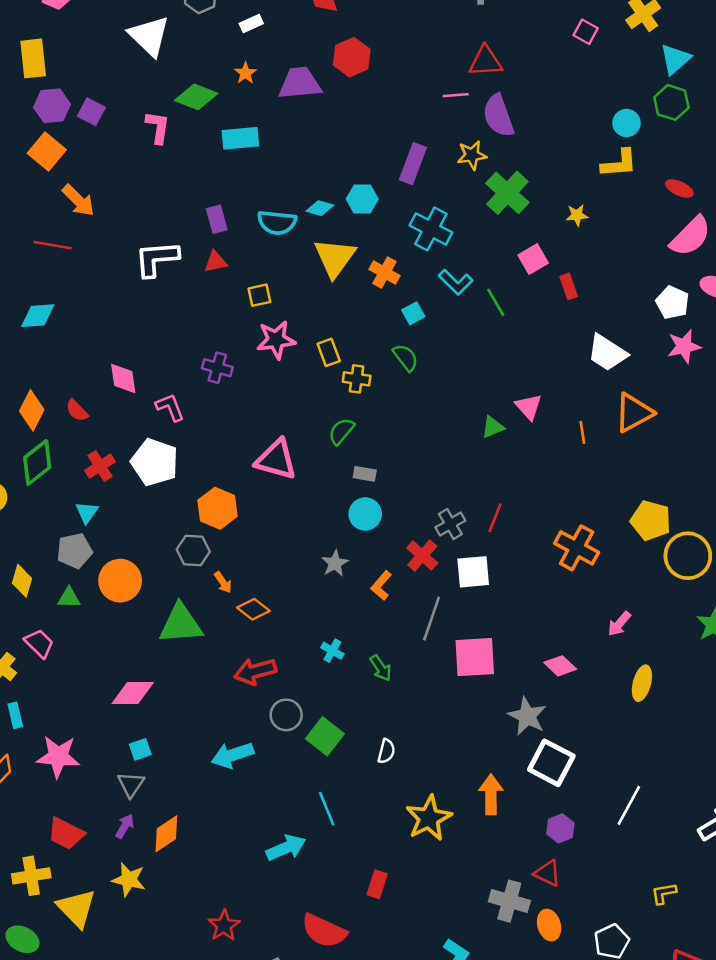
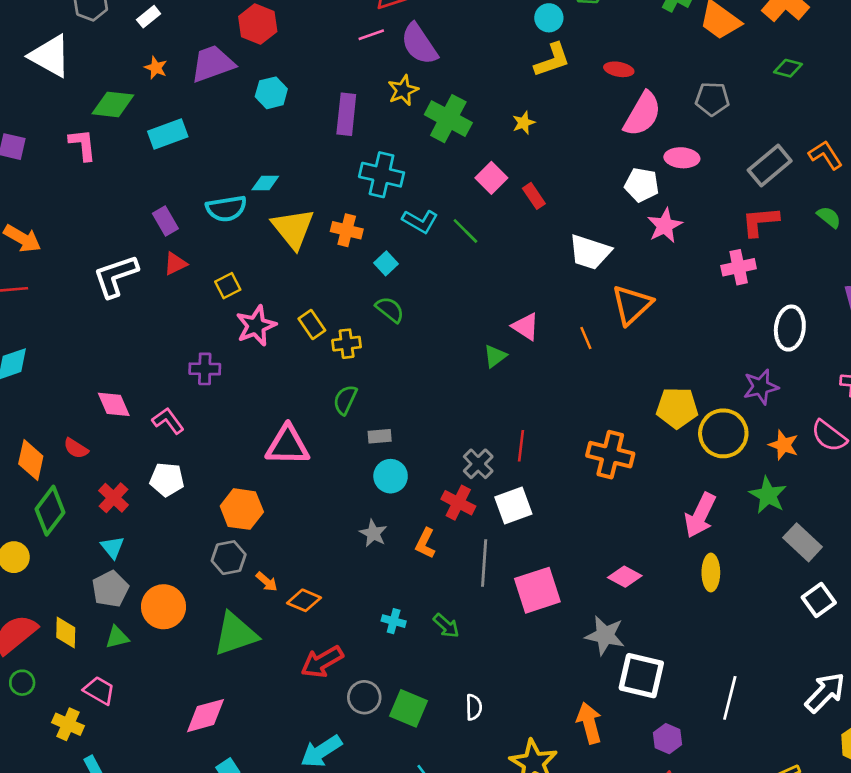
cyan hexagon: (362, 199) -> (271, 93), moved
white pentagon: (155, 462) -> (167, 480), size x0.7
pink arrow: (619, 624) -> (700, 515), moved, size x1.6

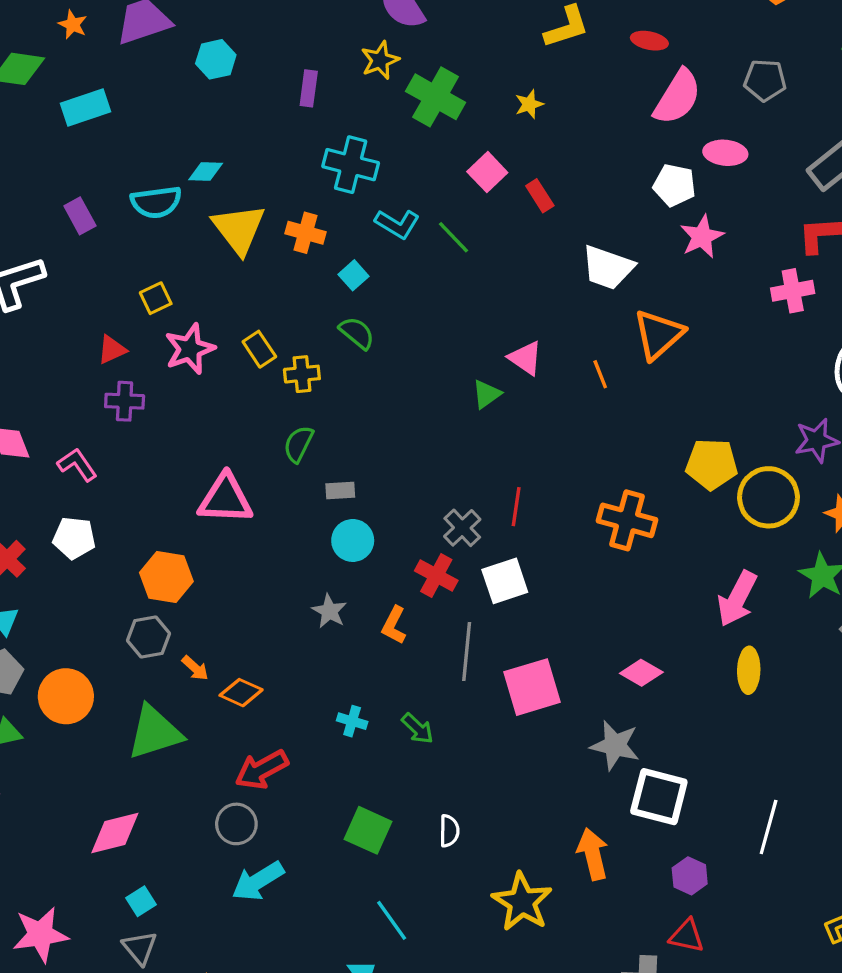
purple rectangle: (346, 114) -> (309, 88), size x0.7
red triangle: (175, 264) -> (112, 350), moved
gray circle: (364, 697) -> (236, 824), moved

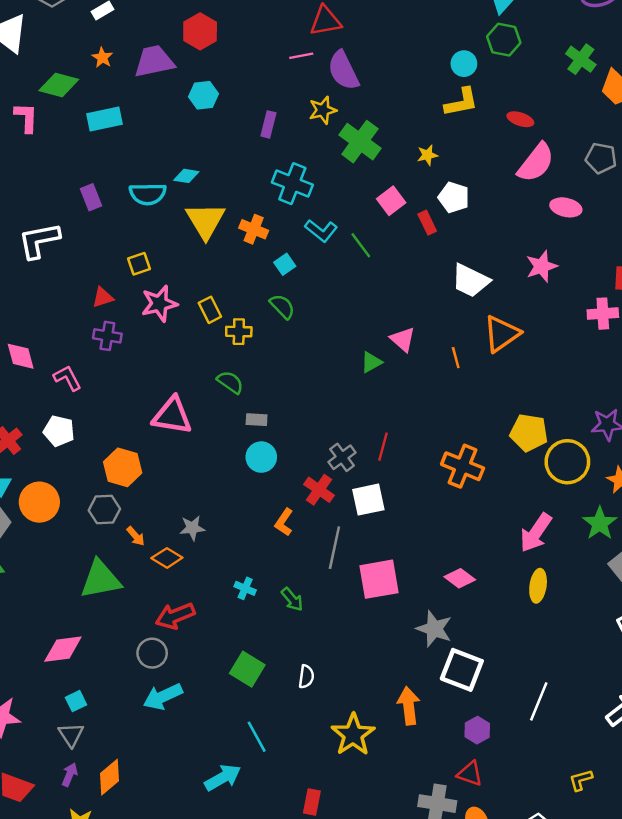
white pentagon: (674, 185) -> (454, 197), moved
green semicircle: (298, 444) -> (230, 382), turned 92
gray star: (329, 611) -> (192, 528), moved, turned 30
orange circle: (66, 696) -> (39, 502), moved

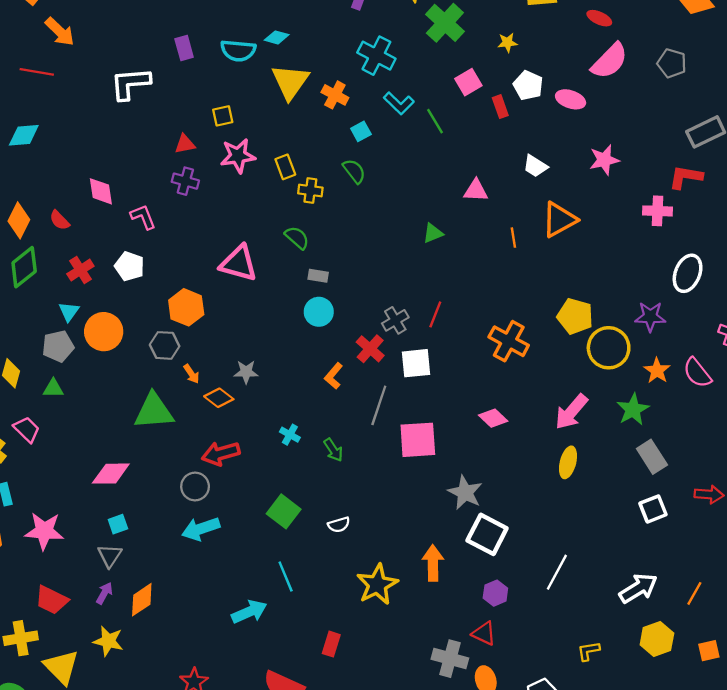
pink ellipse: (566, 207) -> (571, 99), moved
white trapezoid: (470, 281) -> (535, 166), size x0.7
pink triangle: (403, 339) -> (476, 191), moved, turned -45
pink diamond: (460, 578) -> (493, 418), moved
white semicircle: (306, 677) -> (339, 525), turned 60

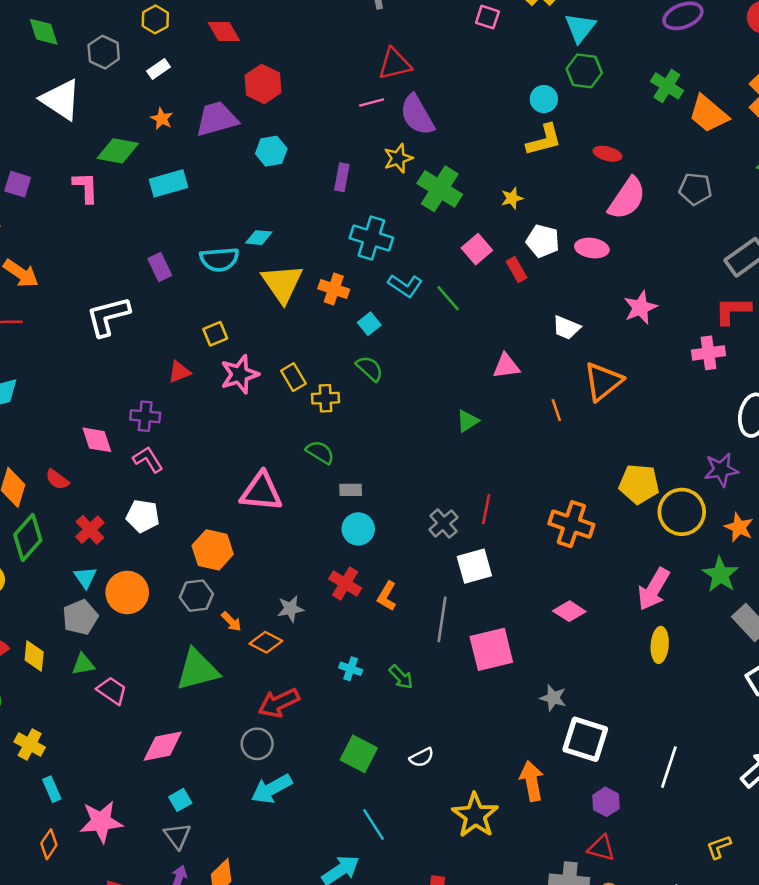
purple cross: (185, 181) -> (145, 416), moved
red cross: (370, 349) -> (345, 583), moved
pink trapezoid: (27, 429) -> (112, 691), moved
gray star: (465, 492) -> (553, 698), size x0.7

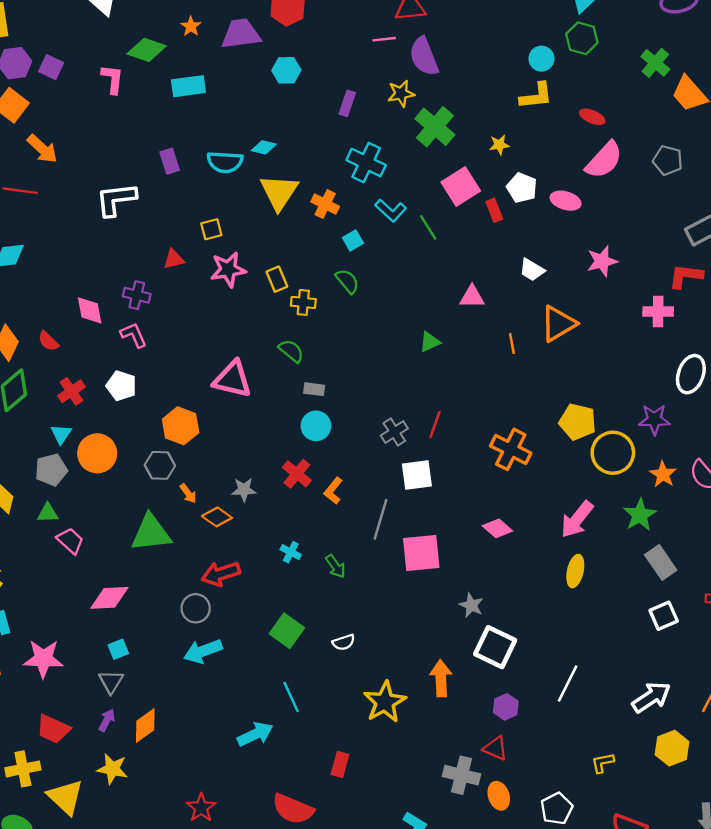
pink square: (477, 249) -> (461, 186), size x1.4

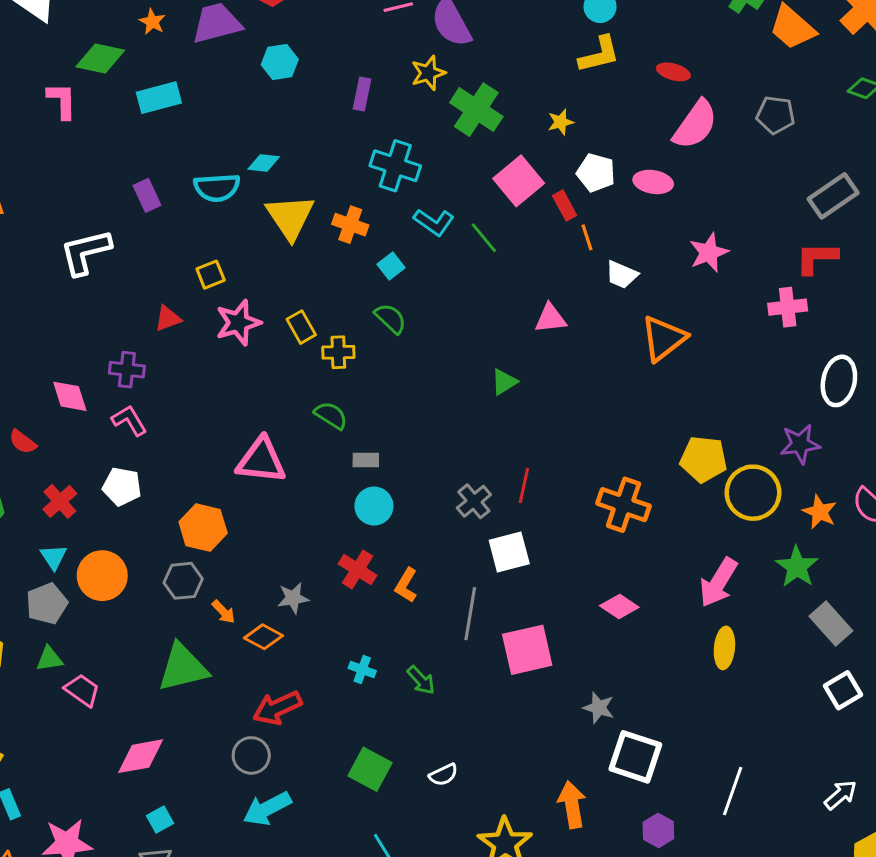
orange line: (512, 344) -> (587, 237), moved
white arrow: (651, 697) -> (840, 795), size x0.7

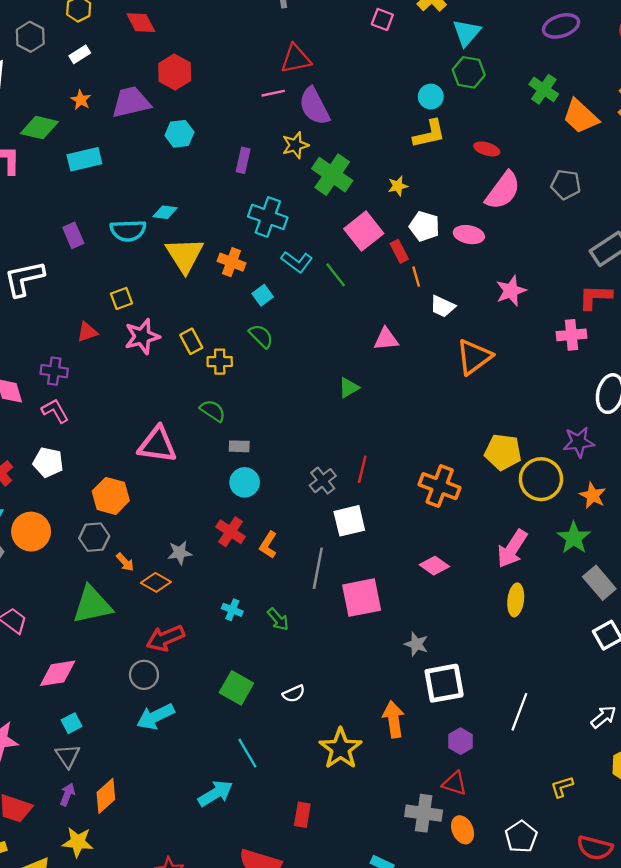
white square: (635, 757) -> (444, 683), turned -30

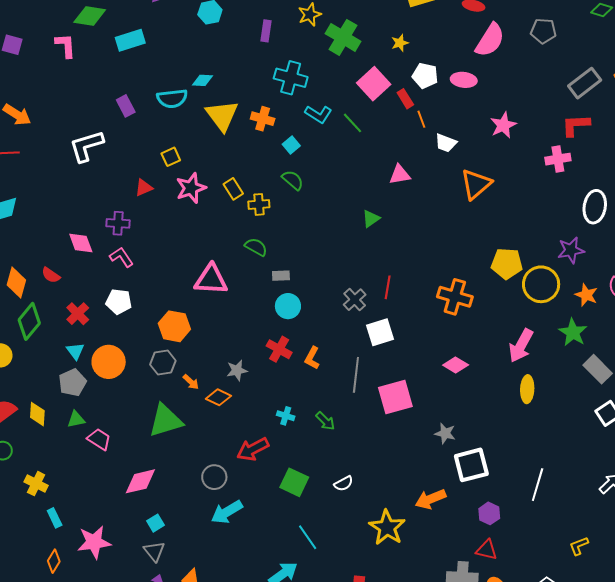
red arrow: (165, 638) -> (253, 449), moved
orange arrow: (394, 719) -> (430, 499), turned -100

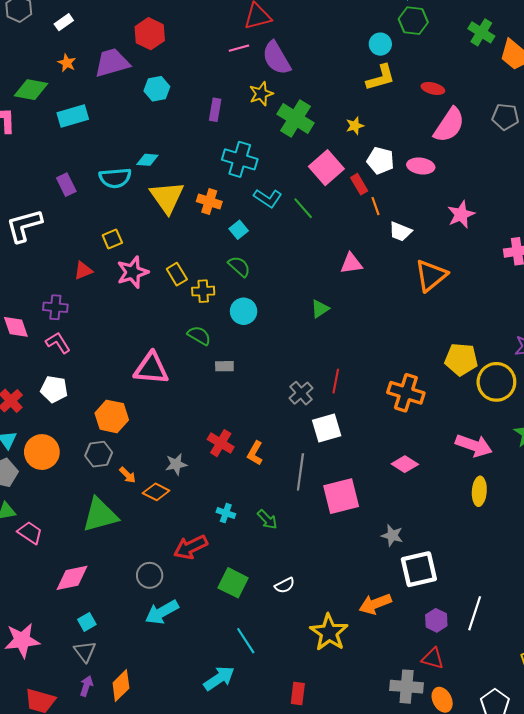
cyan circle: (288, 306) -> (244, 311), moved
pink arrow: (521, 346) -> (474, 445), turned -100
white line: (538, 485) -> (475, 613), moved

